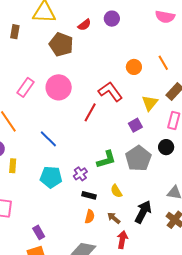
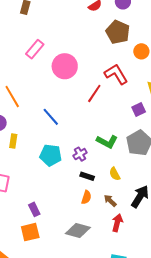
brown pentagon: (61, 44) -> (118, 32), moved
pink rectangle: (25, 87) -> (35, 49), moved
green L-shape: (106, 159) -> (107, 142), turned 40

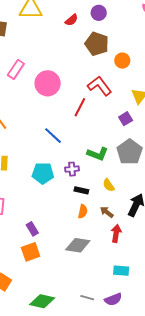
blue line: (51, 117) -> (53, 136), moved
purple cross: (80, 154) -> (72, 169), turned 32

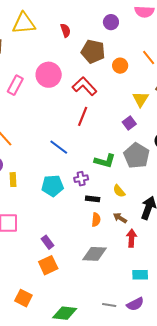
purple circle: (99, 13) -> (111, 22), moved
red semicircle: (71, 20) -> (65, 30), turned -64
pink circle: (48, 83) -> (49, 75), moved
red L-shape: (100, 86) -> (84, 86), moved

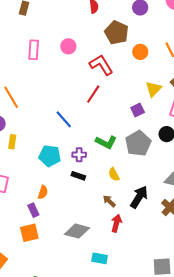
pink circle: (49, 75) -> (68, 46), size x0.6
pink rectangle: (15, 85) -> (34, 50), turned -36
black rectangle: (93, 199) -> (78, 176), moved
orange semicircle: (96, 220) -> (43, 192), moved
cyan rectangle: (140, 275) -> (100, 258), moved

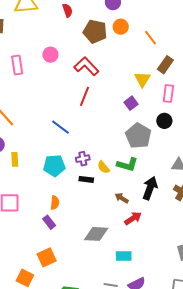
orange circle: (140, 52) -> (121, 27), moved
green L-shape: (106, 142) -> (127, 165), moved
yellow semicircle: (114, 174) -> (103, 167), moved
red arrow: (116, 223) -> (133, 218), turned 54
orange square: (29, 233) -> (47, 257), moved

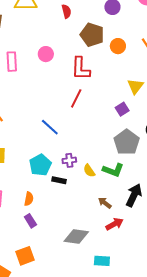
orange circle: (121, 27) -> (118, 46), moved
red L-shape: (86, 66) -> (81, 69), turned -140
cyan pentagon: (54, 166) -> (40, 165), turned -30
black rectangle: (86, 179) -> (59, 180), moved
orange semicircle: (55, 203) -> (29, 199), moved

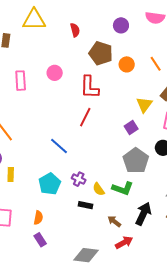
purple cross: (69, 160) -> (79, 179), turned 32
black rectangle: (59, 180) -> (85, 205), moved

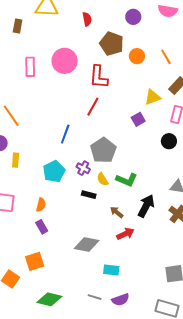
pink circle: (55, 73) -> (65, 61), size x1.6
yellow triangle: (144, 105) -> (153, 97), turned 30
blue line: (59, 146) -> (65, 134), turned 66
gray pentagon: (136, 161) -> (103, 150), moved

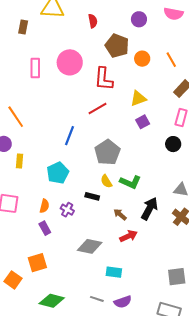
yellow triangle: (153, 97) -> (138, 98), moved
red line: (93, 107) -> (97, 109), turned 30
purple cross: (83, 168) -> (67, 210), moved

